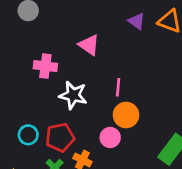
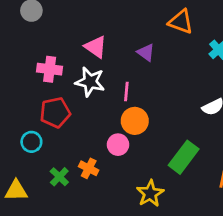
purple triangle: (137, 21) -> (146, 52), moved
white star: (73, 95) -> (90, 82), moved
red pentagon: (60, 137) -> (55, 112), moved

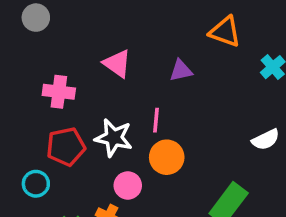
purple triangle: (146, 52) -> (181, 71), turned -48
white star: (90, 82) -> (114, 138), moved
pink circle: (118, 145) -> (128, 185), moved

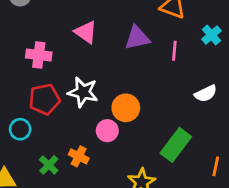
purple triangle: (181, 71) -> (137, 38), size x1.4
pink line: (156, 120) -> (174, 51), moved
pink circle: (128, 185) -> (107, 131), moved

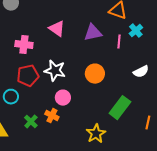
cyan cross: (211, 35) -> (136, 31), moved
orange circle: (126, 108) -> (95, 74), moved
pink circle: (107, 131) -> (63, 98), moved

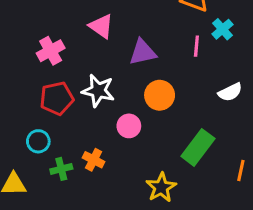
purple triangle: (93, 33) -> (143, 52), moved
pink cross: (24, 45) -> (51, 51), turned -36
cyan circle: (11, 97) -> (38, 141), moved
pink circle: (63, 98) -> (129, 126), moved
green cross: (31, 122) -> (61, 169), turned 32

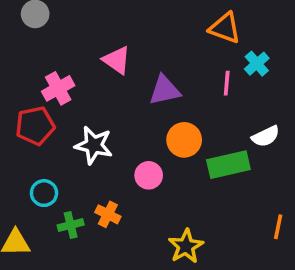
white star: (98, 91) -> (94, 145), moved
red pentagon: (57, 98) -> (35, 126), moved
green rectangle: (198, 147) -> (228, 165), moved, turned 40

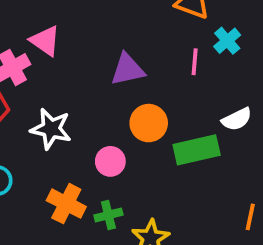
pink triangle: (117, 60) -> (45, 41), moved
orange cross: (108, 214) -> (66, 204), size x1.4
green cross: (71, 225) -> (108, 215), moved

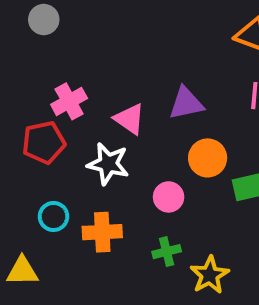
pink triangle: (45, 41) -> (130, 119), moved
orange cross: (66, 204) -> (102, 232), moved, turned -30

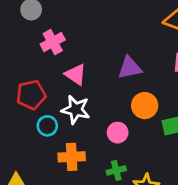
pink cross: (69, 101) -> (53, 42), moved
pink triangle: (130, 119) -> (76, 74), moved
cyan circle: (54, 216) -> (47, 126), moved

